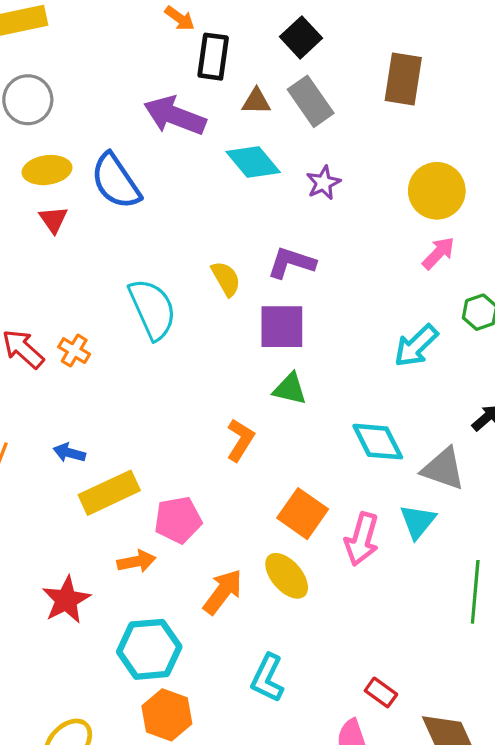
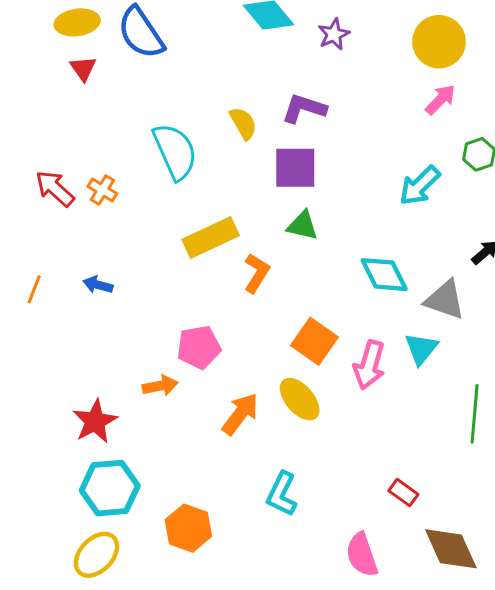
yellow rectangle: (109, 493) -> (211, 237), moved
cyan hexagon: (149, 649) -> (110, 488), moved
red rectangle: (381, 692) -> (403, 493), moved

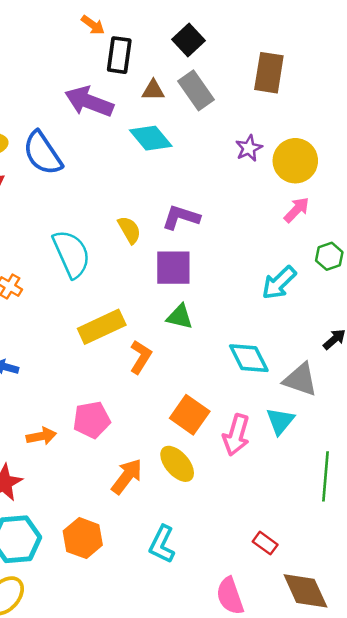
purple star: (334, 34) -> (249, 148), moved
orange arrow: (160, 386) -> (41, 436), moved
orange hexagon: (188, 528) -> (83, 538), moved

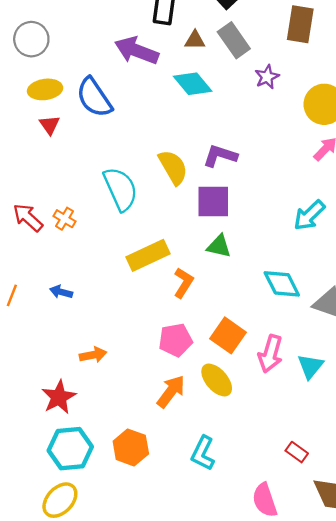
purple star: (249, 148) -> (267, 77), moved
yellow semicircle: (129, 230) -> (173, 167), size x1.4
pink pentagon: (92, 420) -> (175, 340), moved
cyan triangle: (280, 421) -> (310, 366), moved

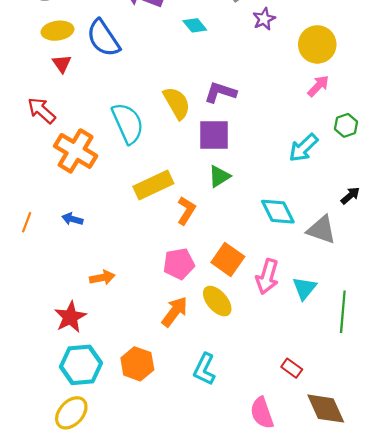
cyan diamond: (193, 84) -> (195, 25), size x0.7
red arrow: (28, 218) -> (42, 110), moved
orange cross: (64, 219) -> (76, 151), size x2.0
green triangle: (219, 246) -> (219, 176), turned -45

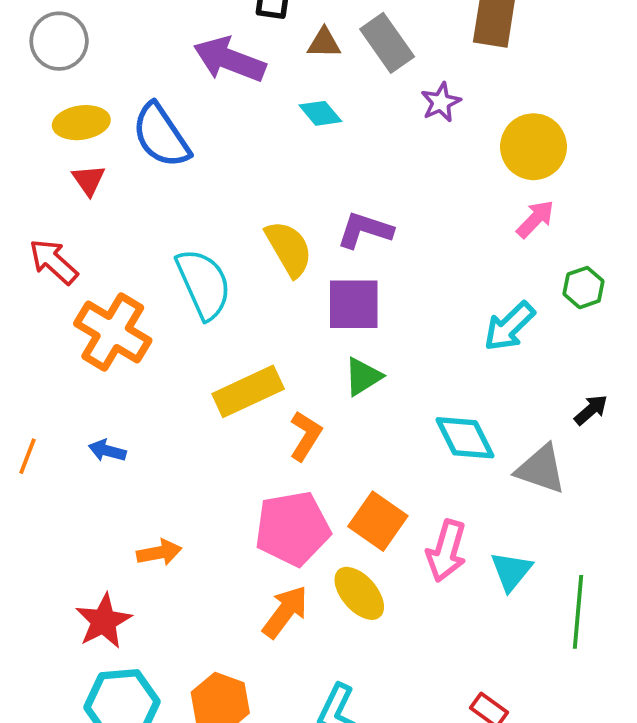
pink pentagon: (179, 264) -> (293, 528), size x1.4

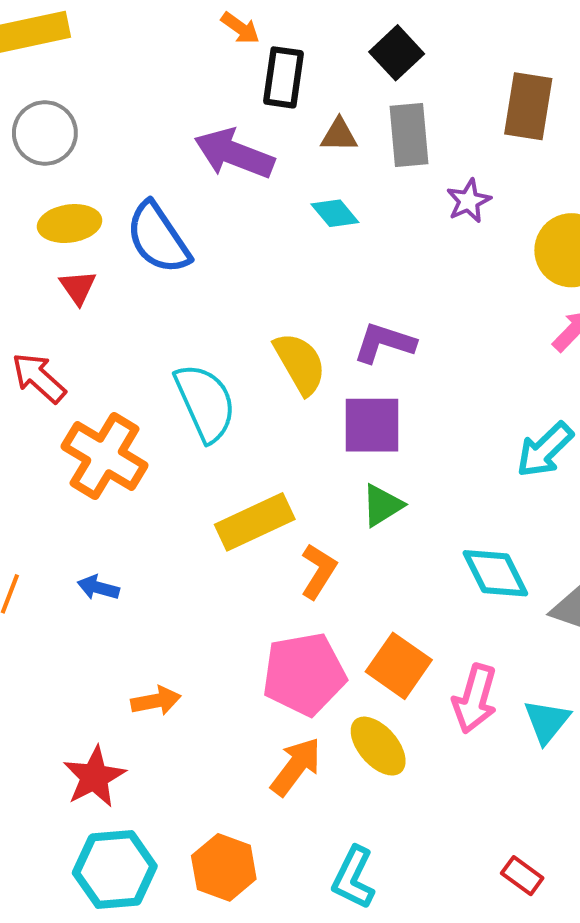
gray rectangle: (387, 43) -> (409, 135), turned 30

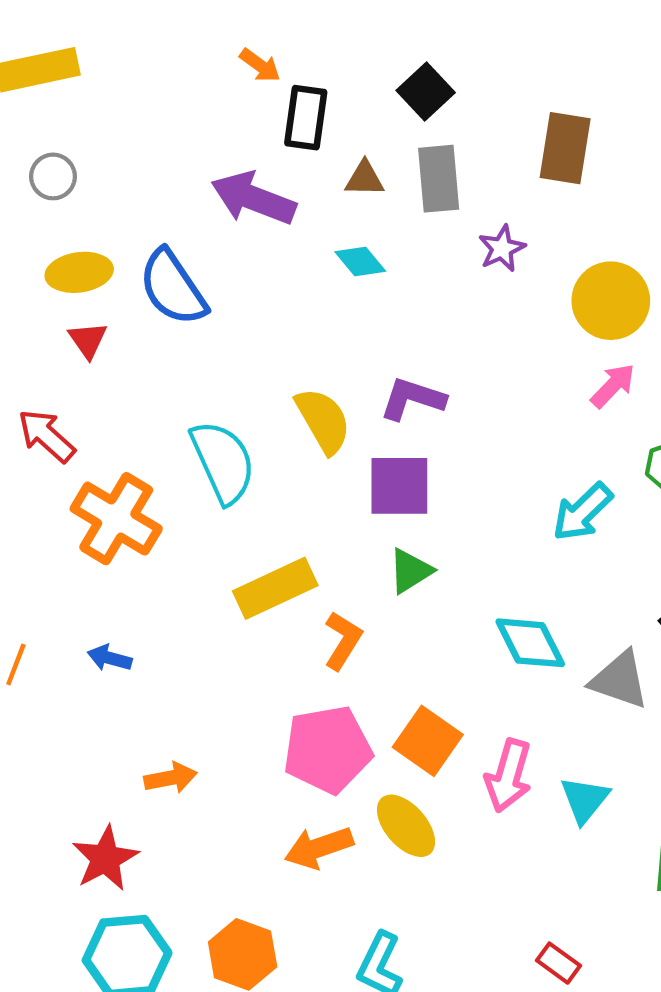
gray circle: (45, 133) -> (53, 176), size x0.7
orange arrow: (296, 767) -> (319, 848), turned -146

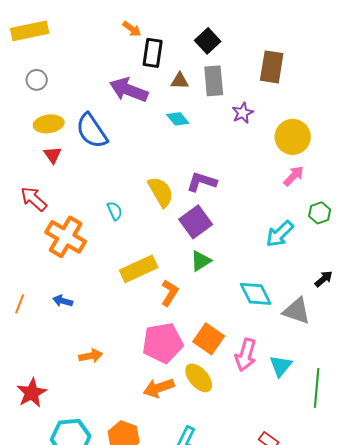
cyan semicircle: (223, 462) -> (115, 211), size x0.5
purple square: (399, 486) -> (196, 222), turned -36
red star: (105, 858) -> (32, 393), moved

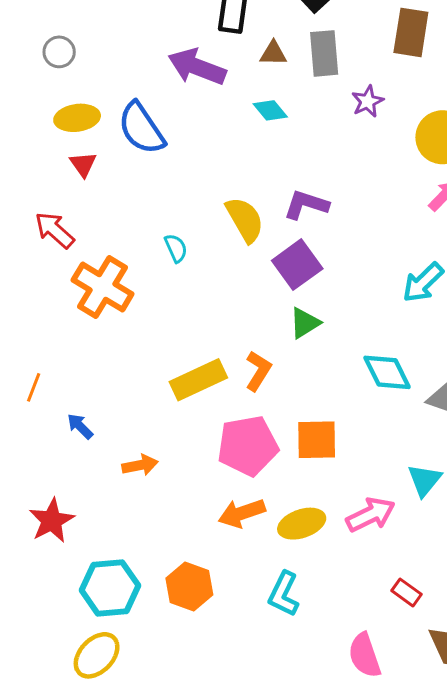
yellow rectangle: (139, 269) -> (198, 380), moved
blue arrow: (63, 301) -> (80, 426), moved, turned 30
orange square: (209, 339) -> (317, 440), turned -36
pink arrow: (246, 355) -> (371, 515), moved, turned -132
yellow ellipse: (199, 378) -> (302, 524), moved, turned -68

